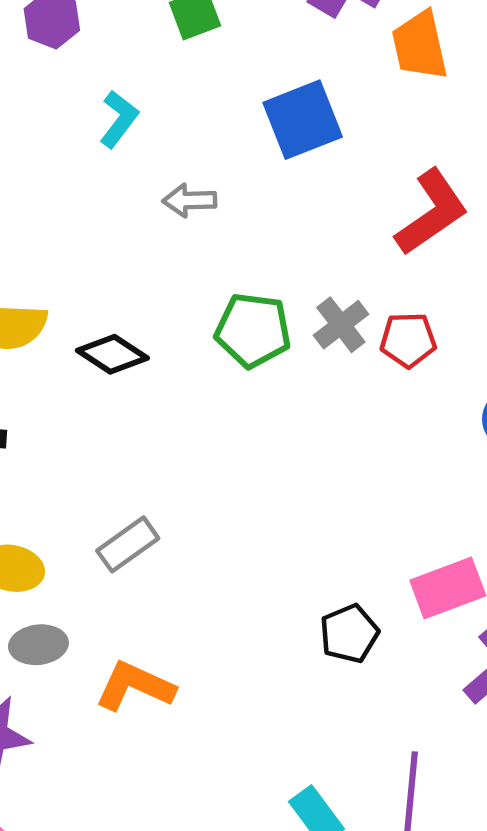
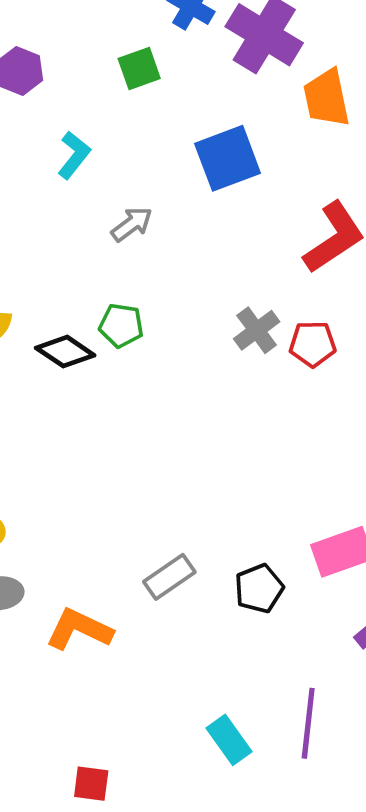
gray arrow: (189, 200) -> (132, 224), turned 144
green pentagon: (253, 330) -> (121, 325), moved, size x0.7
gray rectangle: (128, 544) -> (169, 577), moved

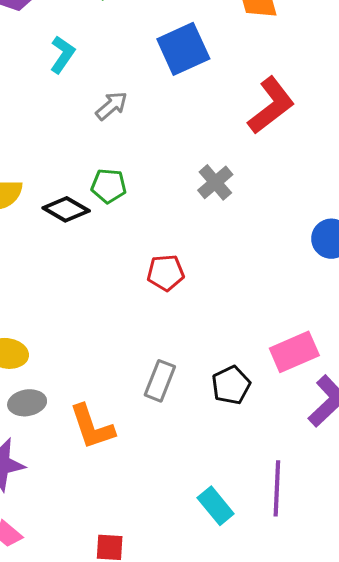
red pentagon: (313, 344) -> (166, 273), moved
gray rectangle: (169, 577) -> (160, 381), turned -30
orange L-shape: (79, 629) -> (92, 427), turned -130

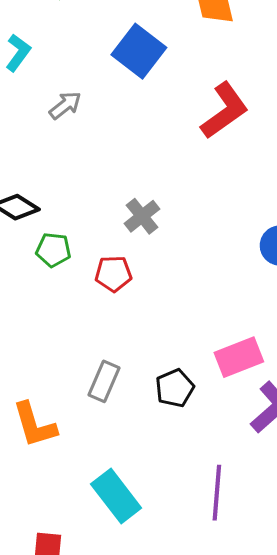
blue square: (183, 49) -> (139, 51), turned -30
gray cross: (215, 182) -> (142, 216), moved
green pentagon: (109, 186) -> (53, 250), moved
cyan rectangle: (216, 506) -> (116, 496), moved, size x1.4

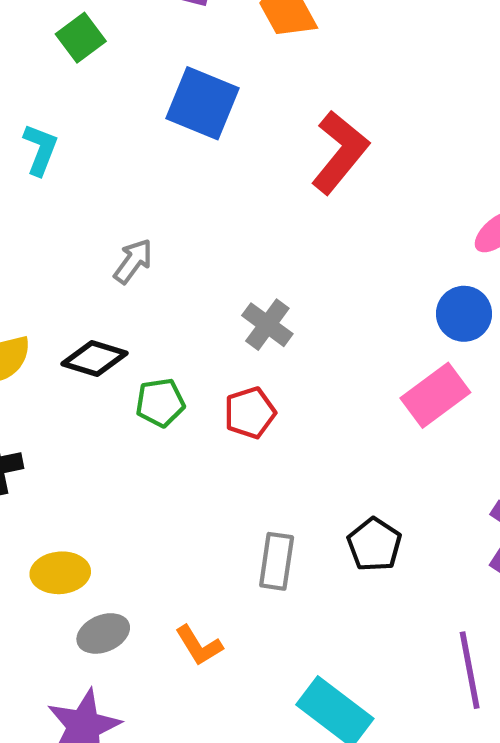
gray arrow: (65, 105) -> (133, 261), moved
pink rectangle: (239, 357) -> (435, 395), moved
orange L-shape: (35, 425) -> (199, 645), size x0.7

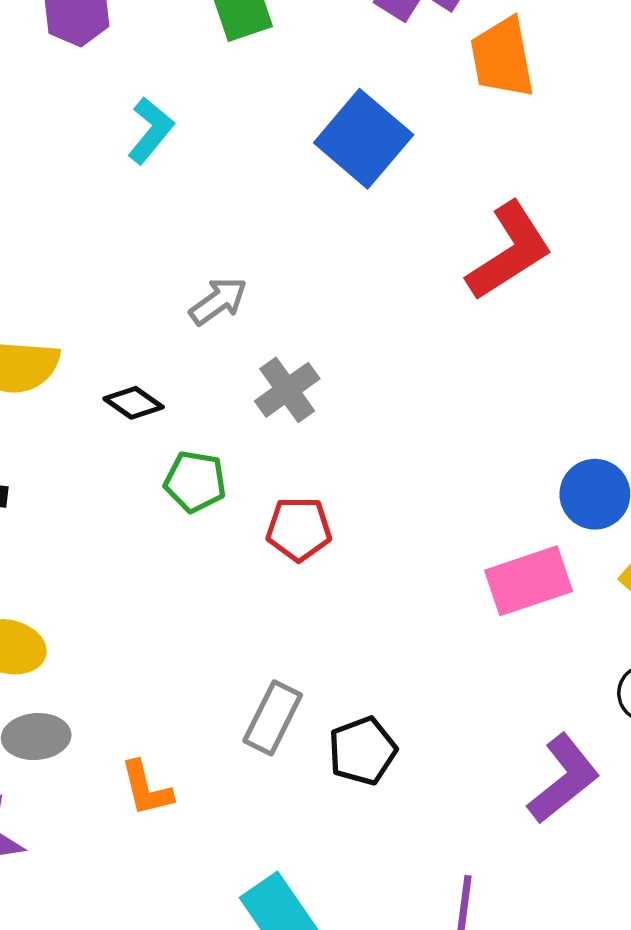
gray cross: (267, 325) -> (287, 390), moved
black diamond: (94, 359) -> (134, 403), size x0.7
black pentagon: (374, 545) -> (362, 751), moved

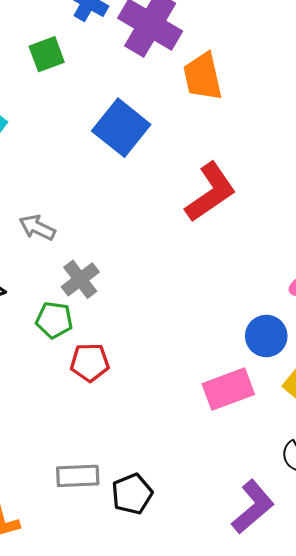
gray arrow: (218, 301) -> (37, 228), turned -117
green pentagon: (195, 482) -> (54, 320), moved
gray rectangle: (273, 718) -> (78, 476), turned 63

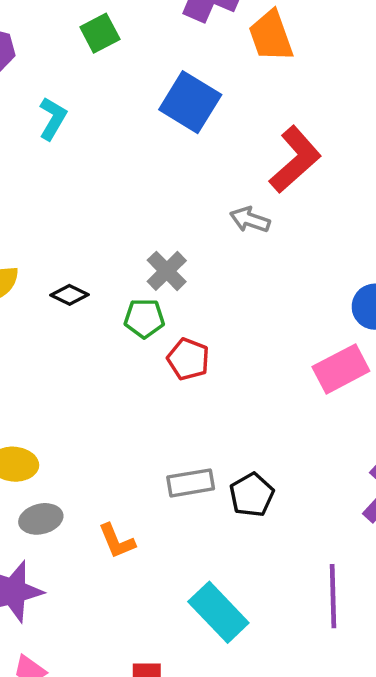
gray arrow: (37, 228) -> (250, 220), moved
red pentagon: (90, 362) -> (188, 359), turned 30

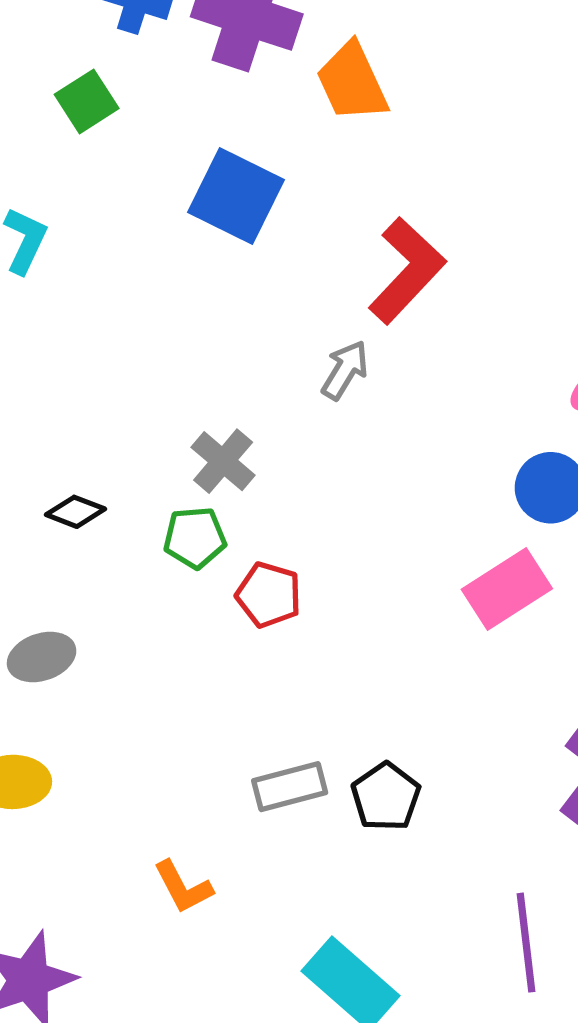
gray arrow: (250, 220) -> (345, 370), turned 108
gray ellipse: (41, 519) -> (42, 657), moved

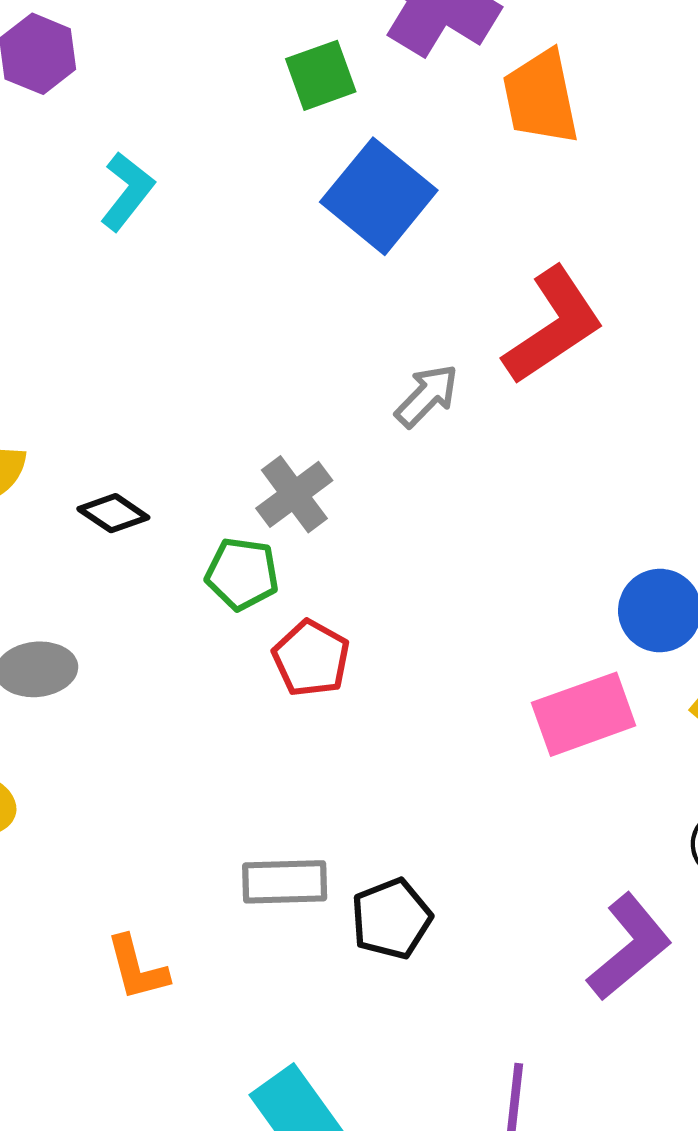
green square: (87, 101) -> (321, 75), moved
gray arrow: (345, 370) -> (427, 396), moved

